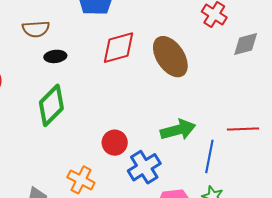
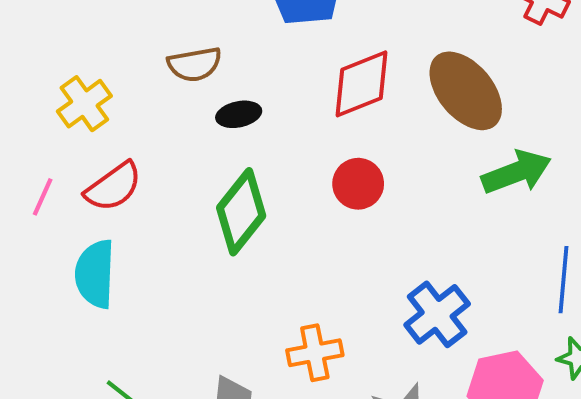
green arrow: (178, 130) -> (516, 172), moved
red circle: (115, 143) -> (358, 184), moved
orange cross: (81, 180) -> (315, 353), turned -32

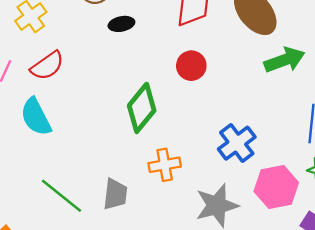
green diamond: (241, 212) -> (142, 108), moved
cyan semicircle: (95, 274) -> (36, 117), turned -30

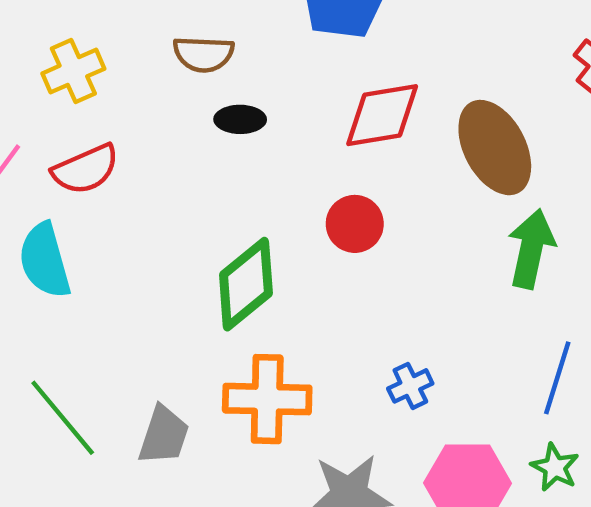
green arrow: (285, 60) -> (531, 249), turned -69
blue cross: (237, 143) -> (410, 386), size x0.6
orange cross: (165, 165) -> (267, 399), size x1.4

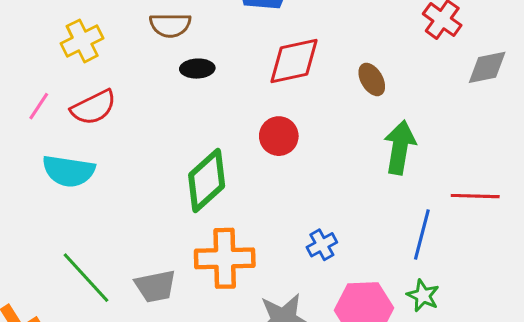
brown ellipse: (495, 148) -> (372, 79), size x0.5
cyan semicircle: (45, 261) -> (69, 171), turned -63
gray trapezoid: (164, 435) -> (155, 286), turned 63

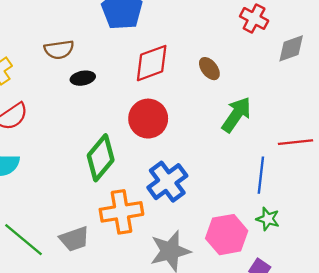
red circle: (279, 136) -> (148, 119), size x1.4
green arrow: (400, 147) -> (236, 115), turned 33
blue cross: (322, 245) -> (167, 182), moved, size x1.8

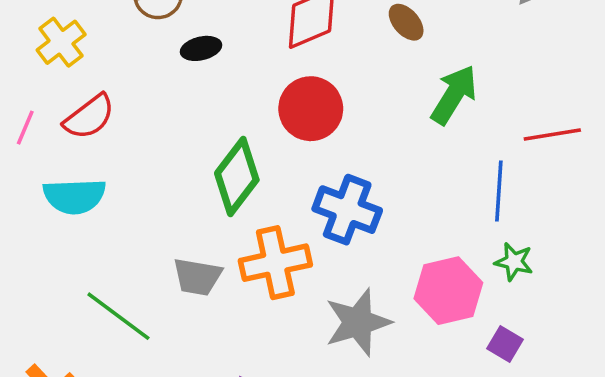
blue cross: (167, 182) -> (347, 210), turned -30
gray trapezoid: (74, 239) -> (197, 277), moved, turned 32

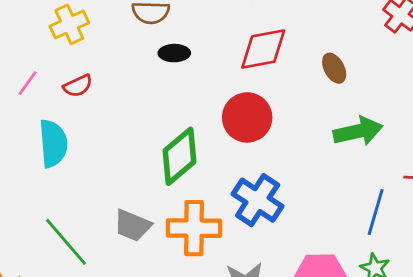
green arrow: (454, 95) -> (358, 131), turned 33
red semicircle: (89, 117) -> (78, 86), size x0.7
cyan semicircle: (74, 196) -> (53, 143), turned -105

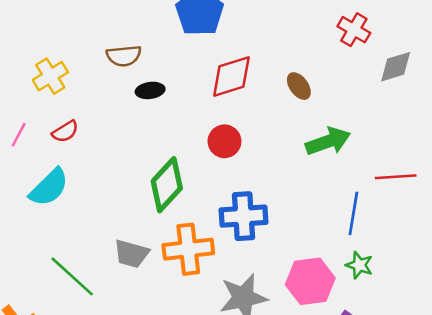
red circle: (247, 117) -> (224, 141), size x0.7
cyan semicircle: (53, 143) -> (49, 187), turned 57
blue cross: (258, 200) -> (244, 216), turned -30

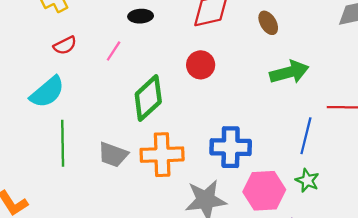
pink line: (19, 135) -> (114, 51), moved
blue cross: (244, 216) -> (231, 147), moved
green line: (72, 276) -> (63, 143), moved, turned 42

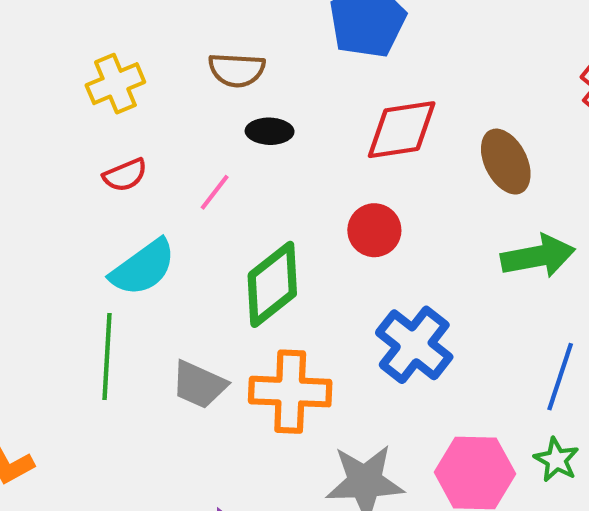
brown ellipse: (268, 23) -> (506, 162), size x1.4
cyan semicircle: (47, 92) -> (143, 268), moved
blue cross: (231, 147) -> (414, 345), moved, turned 33

